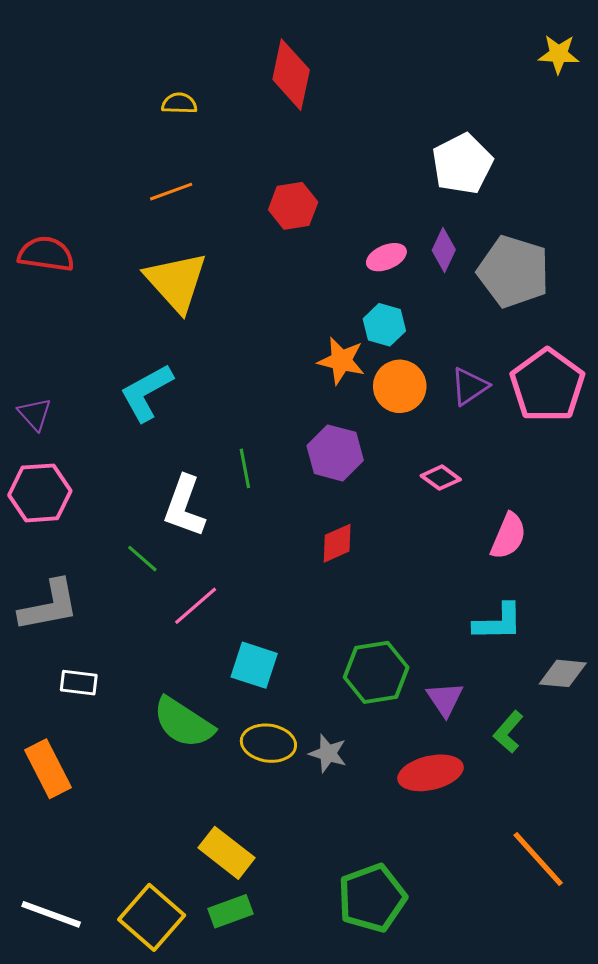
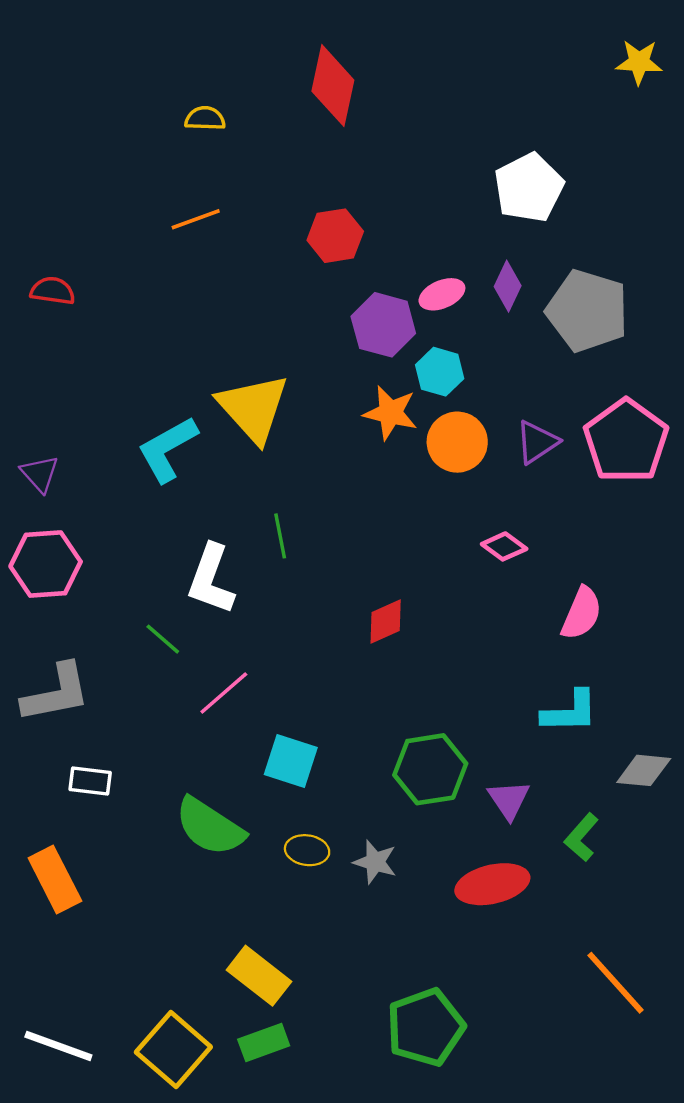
red semicircle: (46, 254) -> (53, 291), size x0.7
yellow triangle: (176, 282) -> (253, 408), moved
purple hexagon: (335, 453) -> (383, 325), moved
yellow ellipse: (268, 743) -> (307, 850), size x0.7

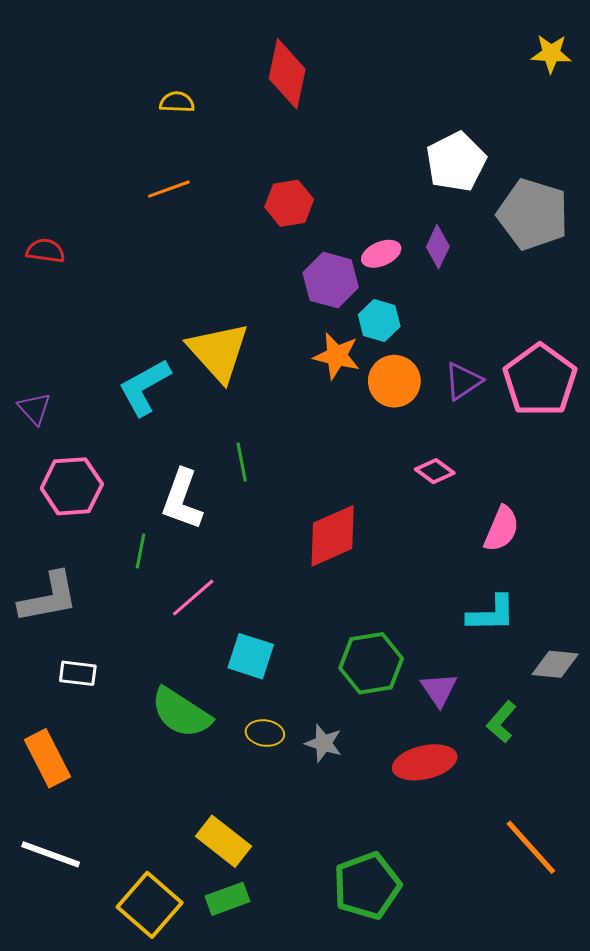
gray pentagon: (587, 311) -> (533, 214), moved
pink hexagon: (46, 564) -> (72, 486), moved
red diamond: (386, 621) -> (333, 536), size x1.6
green line: (163, 639) -> (141, 551), turned 60
white line: (58, 1046) -> (51, 854), moved

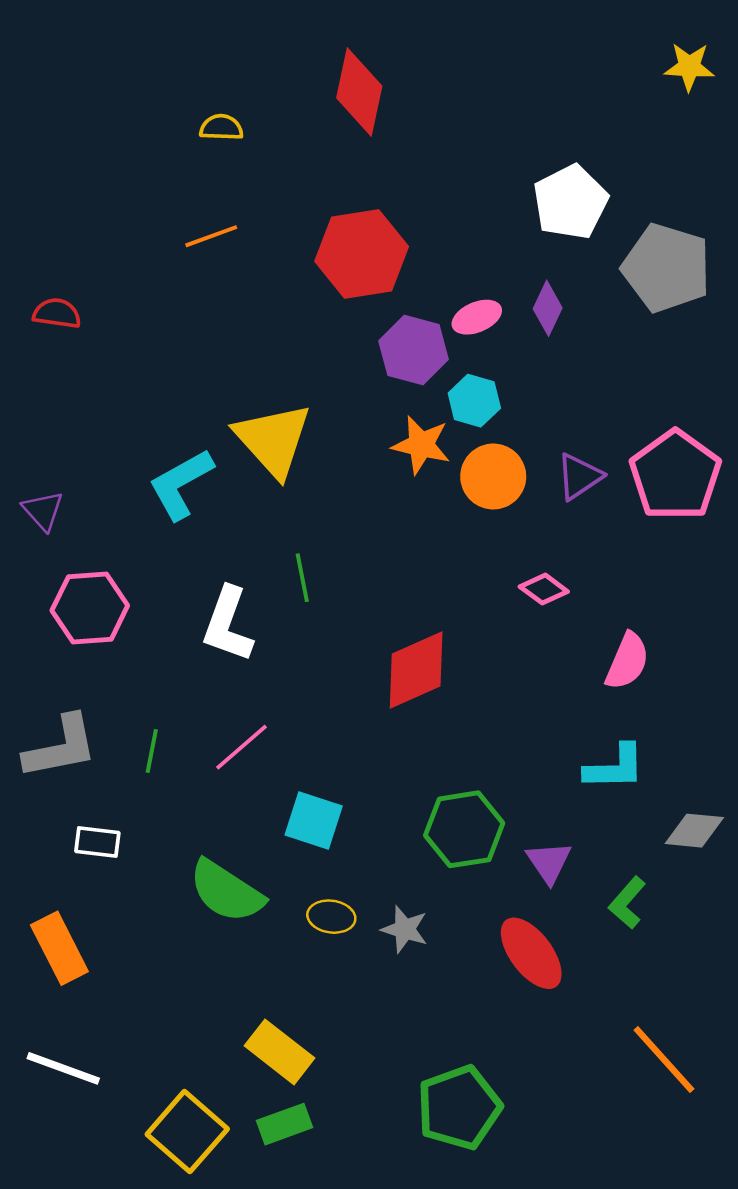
red hexagon: (289, 203) -> (362, 254), size x1.5
green line: (141, 551) -> (152, 751), moved
red ellipse: (425, 762) -> (531, 953), turned 66

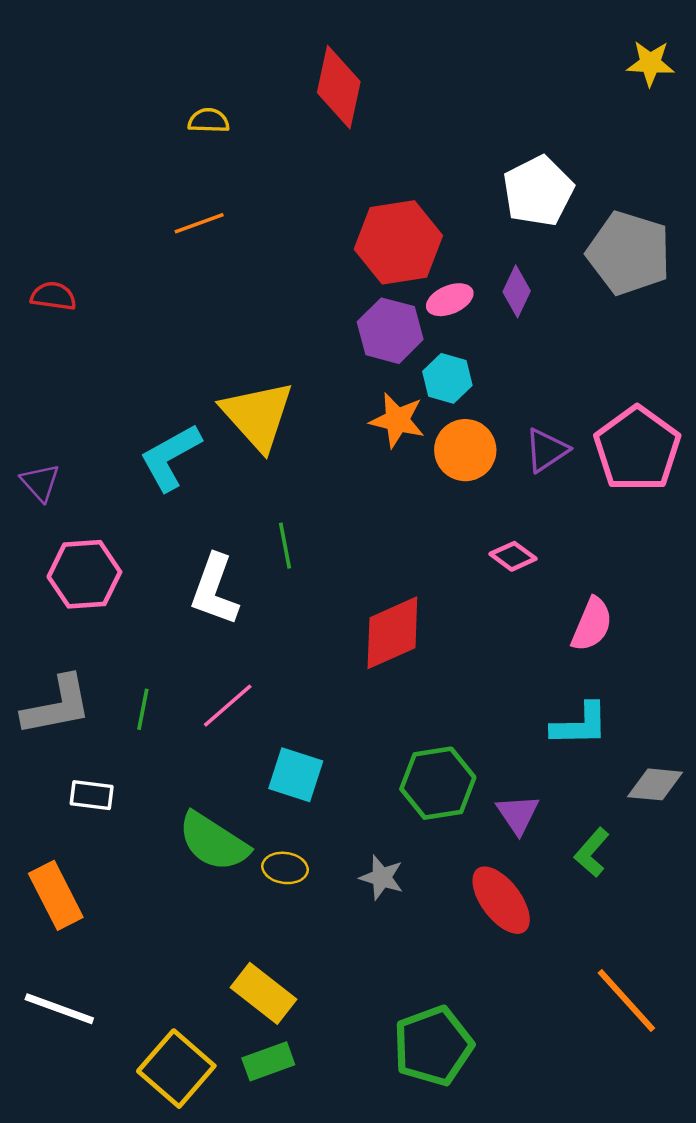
red hexagon: (362, 254) -> (398, 242), moved
yellow ellipse: (331, 917) -> (285, 868), moved

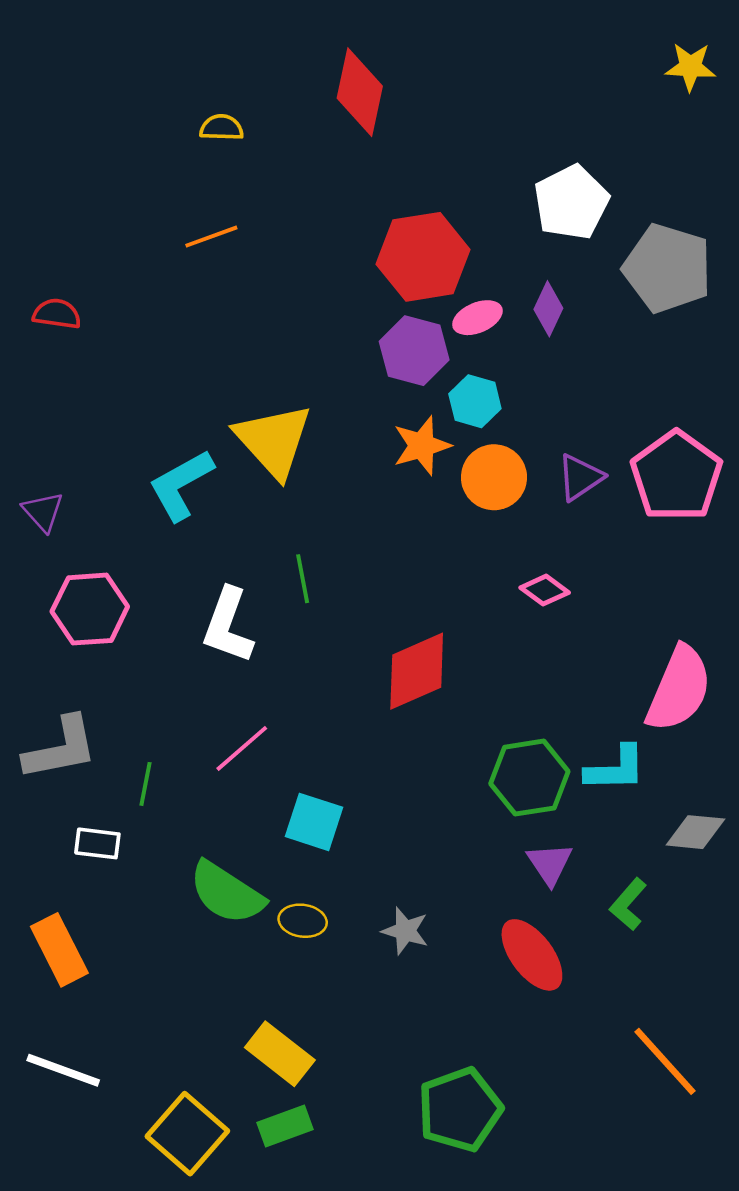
orange star: (397, 420) -> (422, 446), turned -30
pink semicircle: (592, 624) -> (679, 689), moved, size x1.5
green line: (143, 709) -> (146, 784), moved
green hexagon: (438, 783) -> (529, 778), moved

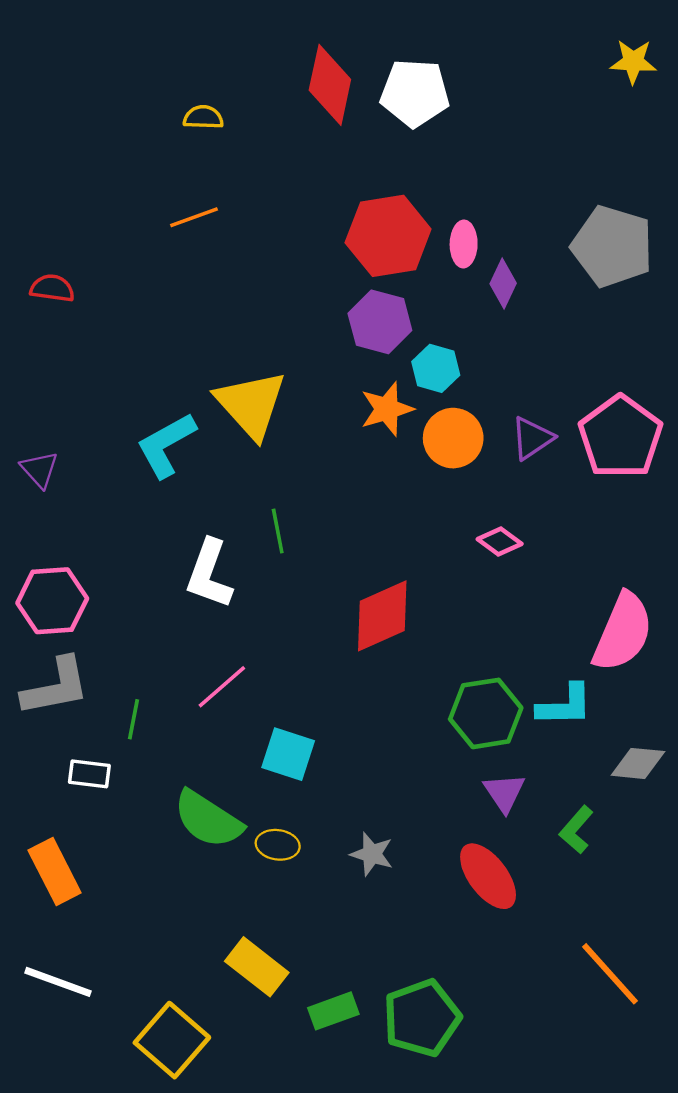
white pentagon: (571, 202) -> (415, 93), moved, turned 30
pink ellipse: (477, 318) -> (464, 244), moved, turned -66
pink hexagon: (90, 609) -> (52, 601), moved
green rectangle: (285, 1126) -> (333, 1011), moved

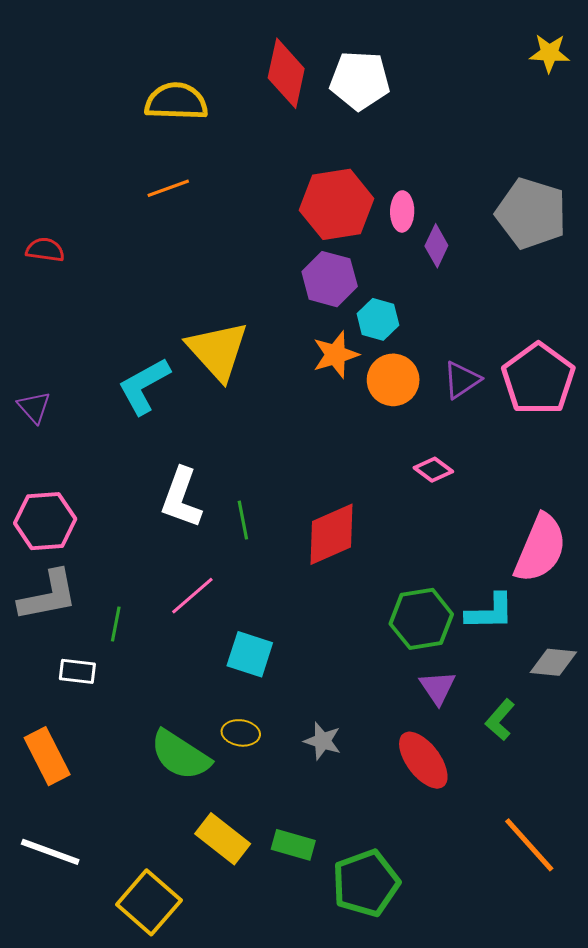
yellow semicircle: (203, 117) -> (176, 102), size x1.8
green line: (278, 531) -> (243, 520), moved
green semicircle: (208, 819) -> (180, 755), moved
green rectangle: (333, 1011) -> (293, 845), moved, turned 36

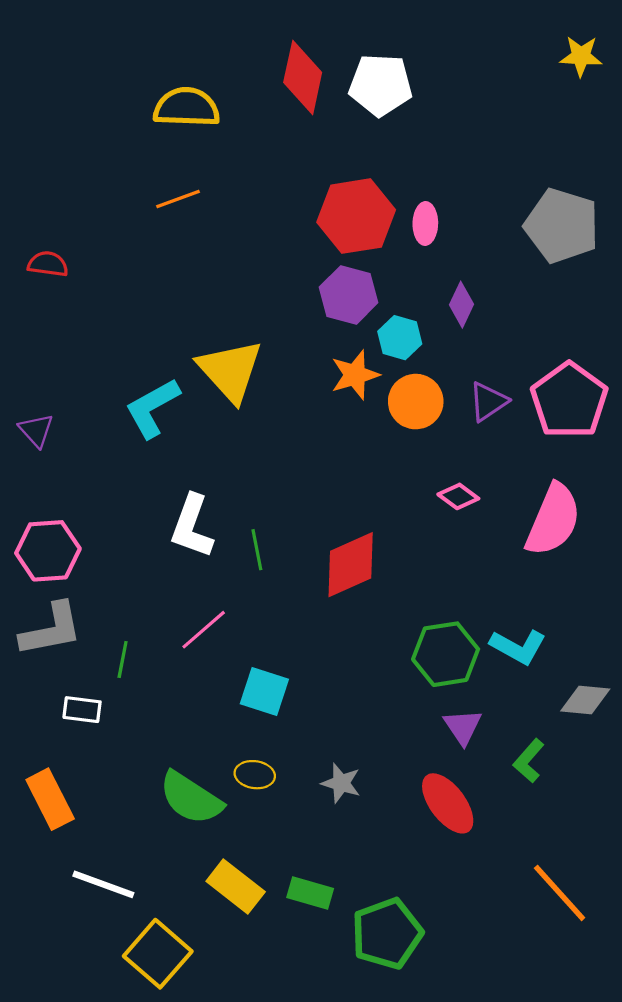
purple diamond: (436, 246) -> (462, 305), moved
pink semicircle: (540, 548) -> (553, 520), moved
cyan L-shape: (490, 612) -> (518, 647), turned 30
white line: (50, 852) -> (103, 884), moved

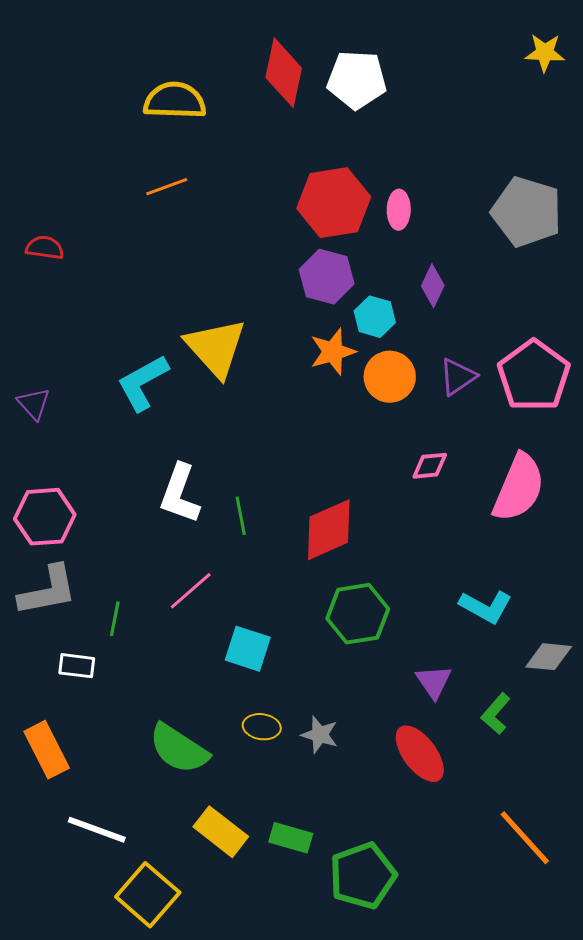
pink diamond: (458, 496) -> (430, 466), turned -42
green hexagon: (446, 654) -> (358, 614), moved
yellow ellipse: (255, 775) -> (262, 727), moved

